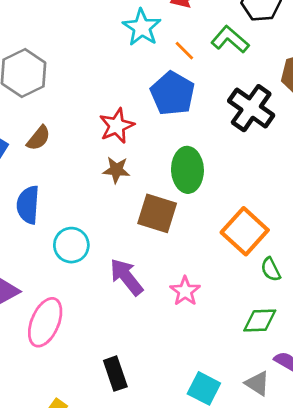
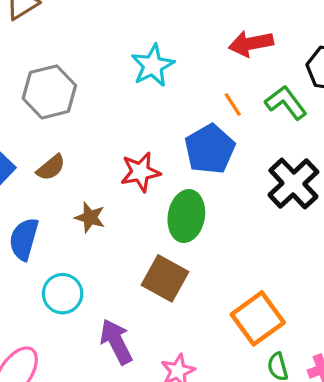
cyan star: (142, 27) -> (153, 66), moved
brown star: (116, 170) -> (90, 217), moved
green ellipse: (187, 170) -> (186, 216), moved

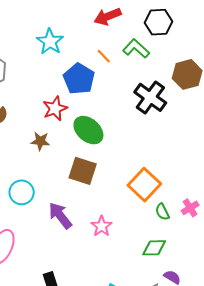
blue pentagon: (210, 149) -> (79, 79), moved
green ellipse: (186, 216) -> (88, 130), turned -48
brown star: (90, 217) -> (40, 141), moved

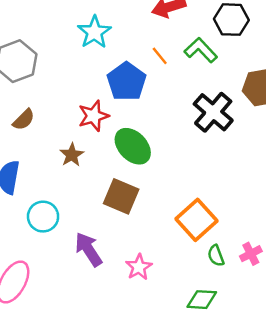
brown star: (40, 141) -> (72, 155), turned 30

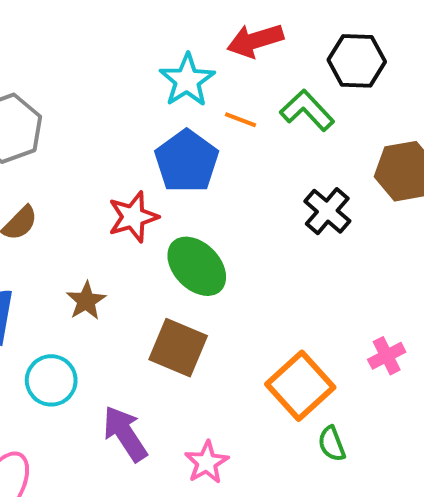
cyan star: (94, 32) -> (187, 80), moved
orange line: (160, 56) -> (240, 120), turned -30
black cross: (213, 112) -> (327, 211), size x0.7
brown star: (72, 155) -> (86, 301), moved
pink cross: (251, 254) -> (387, 356), moved

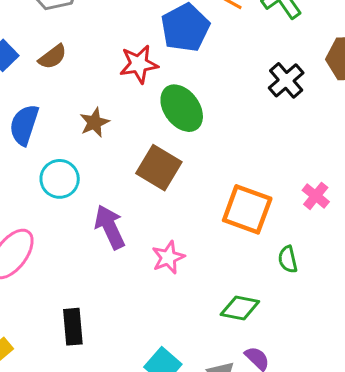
pink cross: (387, 356) -> (316, 196), turned -32
orange square: (300, 386) -> (247, 209), turned -36
green semicircle: (332, 444) -> (288, 259), moved

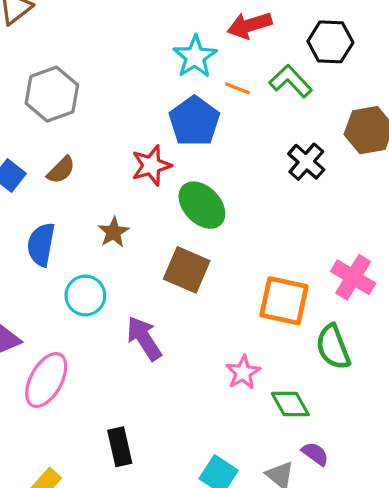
pink cross: (316, 196) -> (353, 277), size x1.5
pink star: (168, 257) -> (243, 372), moved
green semicircle: (288, 259) -> (333, 347), size x1.6
green diamond: (240, 308) -> (290, 404), turned 57

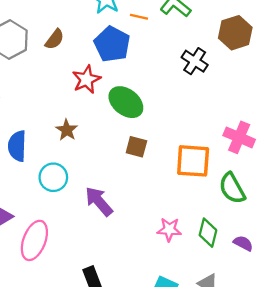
brown semicircle: (61, 170) -> (55, 39), moved
brown square: (187, 270) -> (136, 147), moved, size x0.7
pink star: (243, 372) -> (169, 229), moved, turned -30
green diamond: (290, 404) -> (208, 233), turned 52
purple semicircle: (315, 454) -> (243, 243), moved

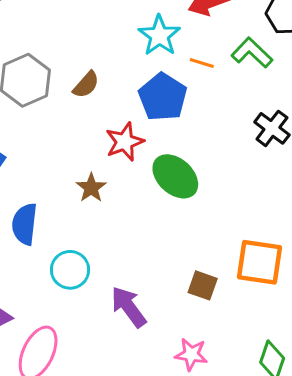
brown star: (67, 130) -> (91, 188), moved
brown square: (136, 147) -> (203, 285), moved
pink star: (169, 229) -> (191, 354), moved

